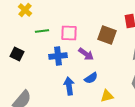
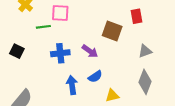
pink square: (69, 33) -> (60, 13), moved

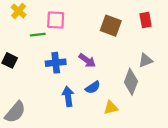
red rectangle: (137, 16) -> (146, 20), moved
brown square: (112, 31) -> (111, 26), moved
gray diamond: (145, 82) -> (131, 82), moved

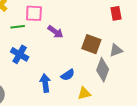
brown square: (111, 26) -> (91, 44), moved
purple arrow: (87, 60) -> (55, 32), moved
blue cross: (56, 63) -> (20, 54), moved, turned 36

